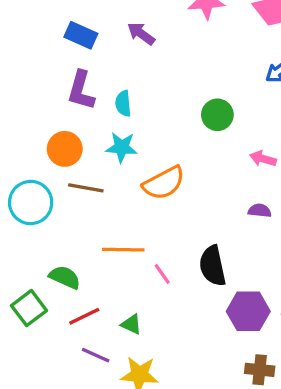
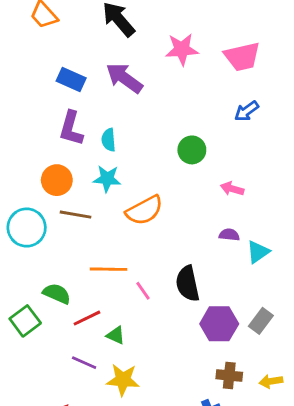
purple arrow: (141, 34) -> (124, 78), size x1.5
red line: (84, 316) -> (87, 318), moved

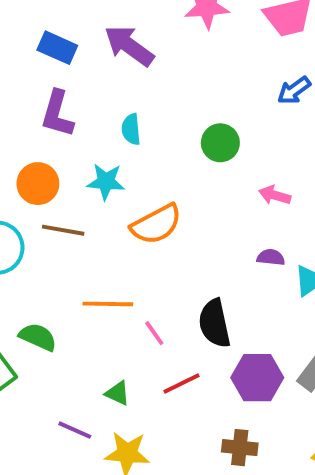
cyan semicircle: (109, 140) -> (131, 129), moved
red line: (87, 318) -> (182, 384), moved
brown cross: (229, 376) -> (240, 448), moved

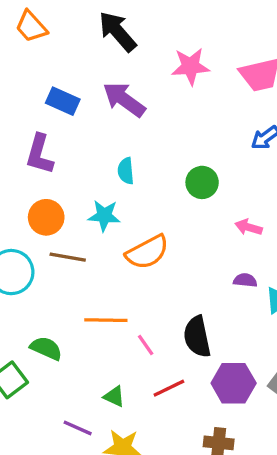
purple L-shape: (57, 114) -> (40, 154), moved

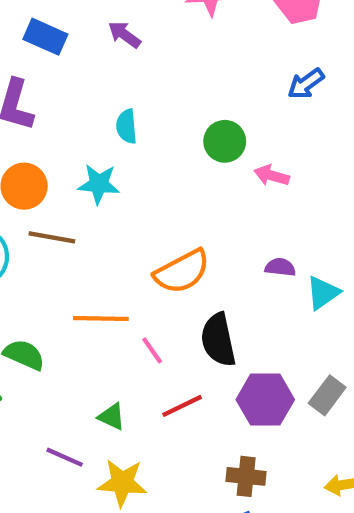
purple arrow: (124, 100) -> (124, 35), size x0.6
pink arrow: (248, 227) -> (272, 175), moved
orange semicircle: (147, 252) -> (182, 272), moved

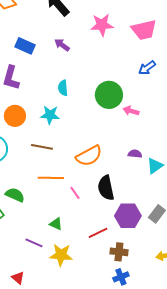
green circle: (225, 141) -> (109, 95), size x1.4
brown line: (52, 237) -> (42, 147), moved
red line: (182, 406) -> (98, 233), moved

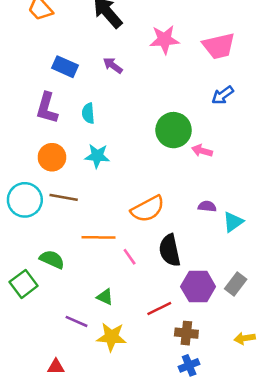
cyan semicircle: (63, 88) -> (88, 113), moved
brown line: (42, 147) -> (64, 197), moved
red triangle: (18, 278) -> (56, 367), turned -40

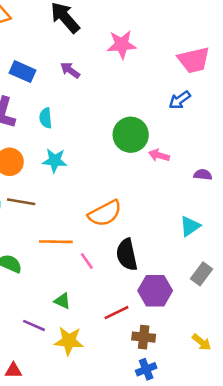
pink trapezoid: (219, 46) -> (194, 60), moved
purple semicircle: (207, 206) -> (203, 175), moved
gray rectangle: (236, 284) -> (202, 274), moved
yellow arrow: (245, 338) -> (202, 342), turned -132

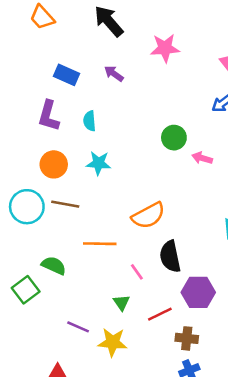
green circle: (131, 135) -> (174, 138), size x0.7
pink line: (87, 261) -> (137, 272), moved
green triangle: (62, 301) -> (122, 303), moved, turned 30

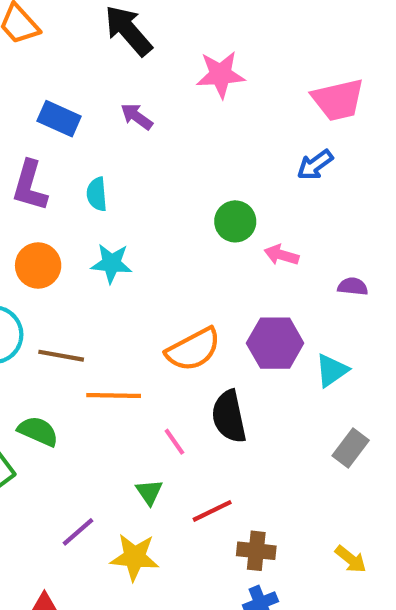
brown line: (65, 204) -> (61, 356), moved
purple hexagon: (198, 292) -> (275, 343), moved
purple line: (78, 327) -> (78, 532), turned -65

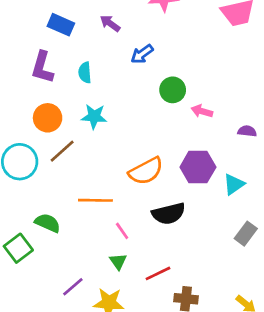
blue arrow: (315, 165) -> (142, 54), moved
brown line: (61, 356) -> (62, 151), moved, turned -52
black semicircle: (229, 417) -> (169, 214), turned -92
pink line: (174, 442) -> (122, 231), moved

